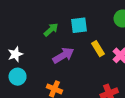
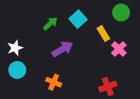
cyan square: (79, 25) -> (78, 19), turned -35
yellow rectangle: (98, 49) -> (103, 34), moved

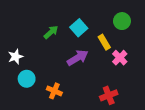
purple arrow: (63, 49) -> (78, 58), moved
cyan circle: (17, 70) -> (27, 79), moved

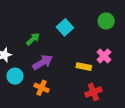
green arrow: (51, 32) -> (33, 39), moved
yellow rectangle: (104, 42) -> (84, 67), moved, turned -48
purple arrow: (78, 58) -> (43, 62), moved

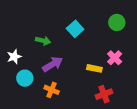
green arrow: (33, 39) -> (43, 41), turned 56

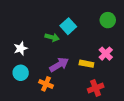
green arrow: (43, 41) -> (52, 37), moved
white star: (14, 57) -> (21, 48), moved
purple arrow: (53, 64) -> (59, 65), moved

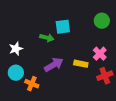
cyan square: (68, 26) -> (63, 27), turned 35
orange cross: (46, 84) -> (32, 84), moved
red cross: (96, 88) -> (105, 76), moved

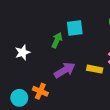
green arrow: (47, 38) -> (57, 40), turned -80
cyan circle: (16, 73) -> (19, 98), moved

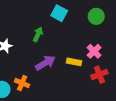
cyan square: (75, 28) -> (59, 13), moved, turned 35

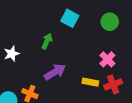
yellow rectangle: (74, 62) -> (90, 82), moved

